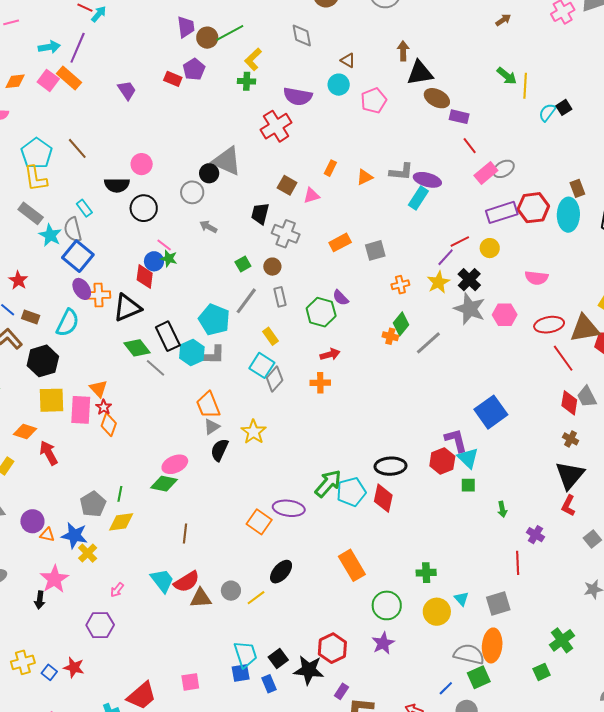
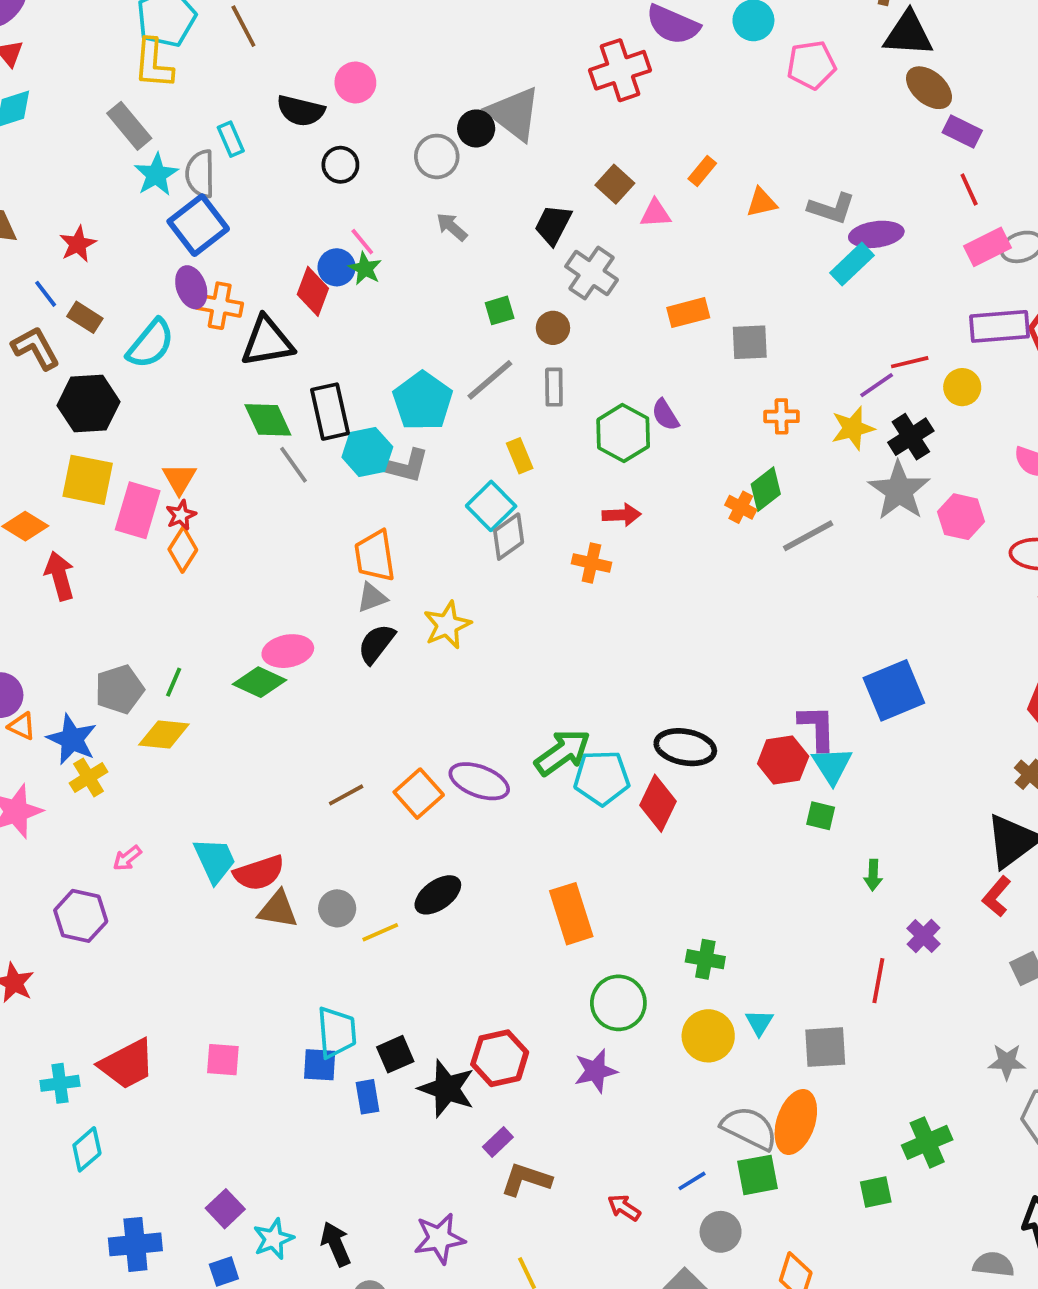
purple ellipse: (427, 180) -> (876, 234), turned -36
black circle: (144, 208) -> (340, 165), size x0.7
brown line: (185, 534) -> (346, 795), moved, turned 42

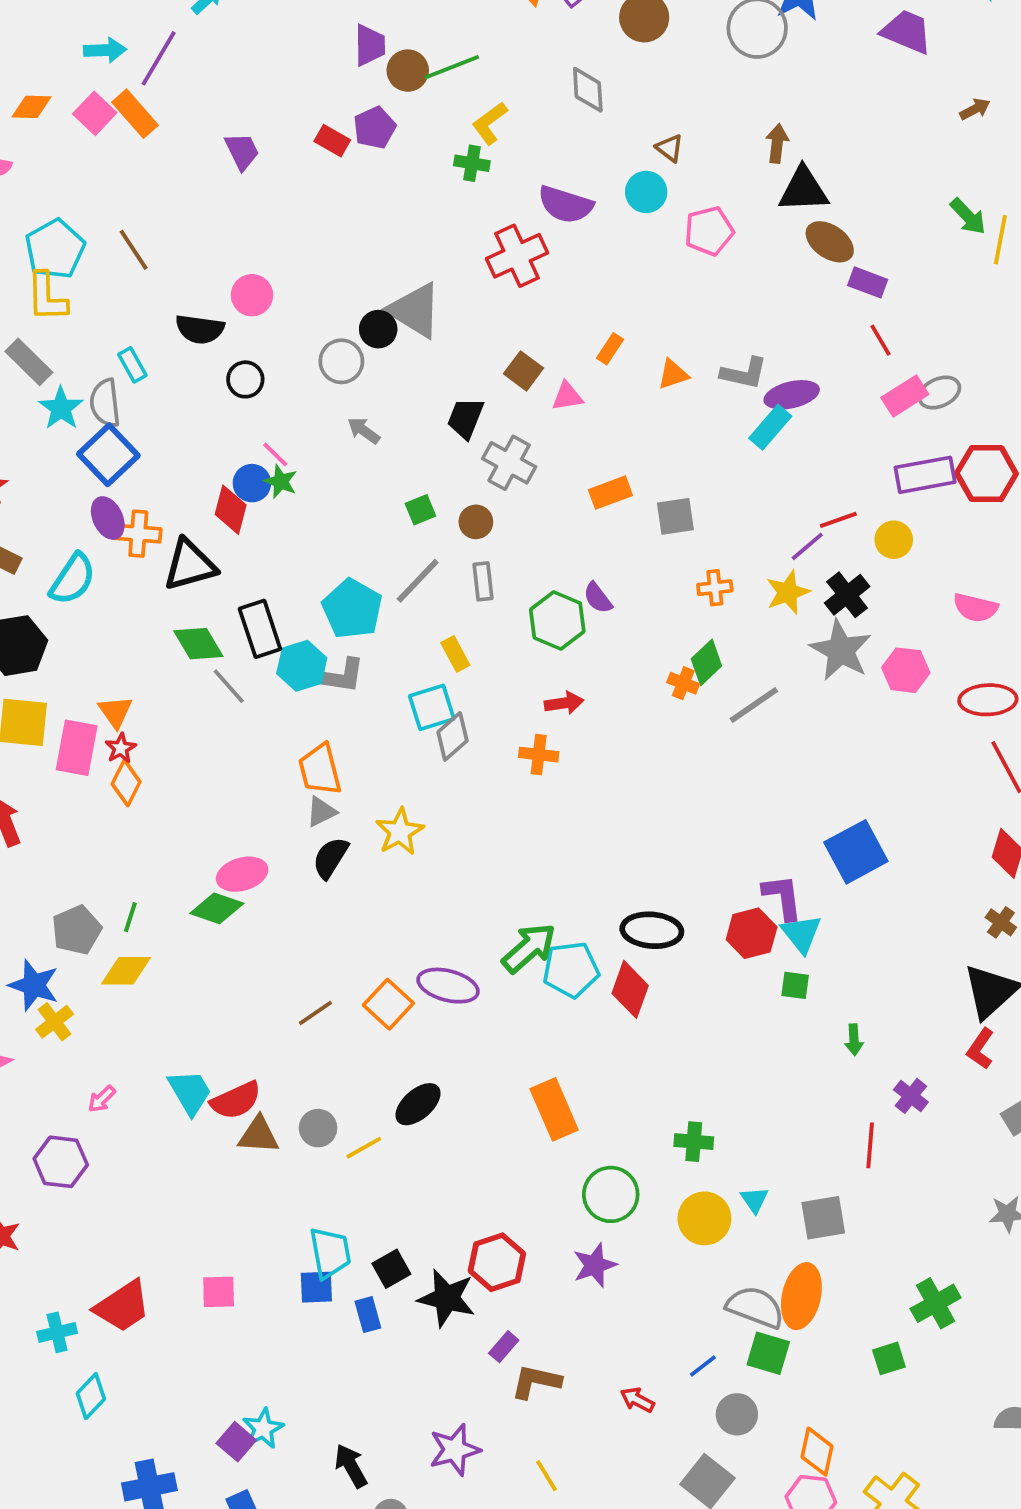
cyan square: (491, 506) -> (432, 707), turned 33
green square: (757, 1175) -> (768, 1353), turned 33
cyan star: (273, 1239) -> (263, 1429), moved

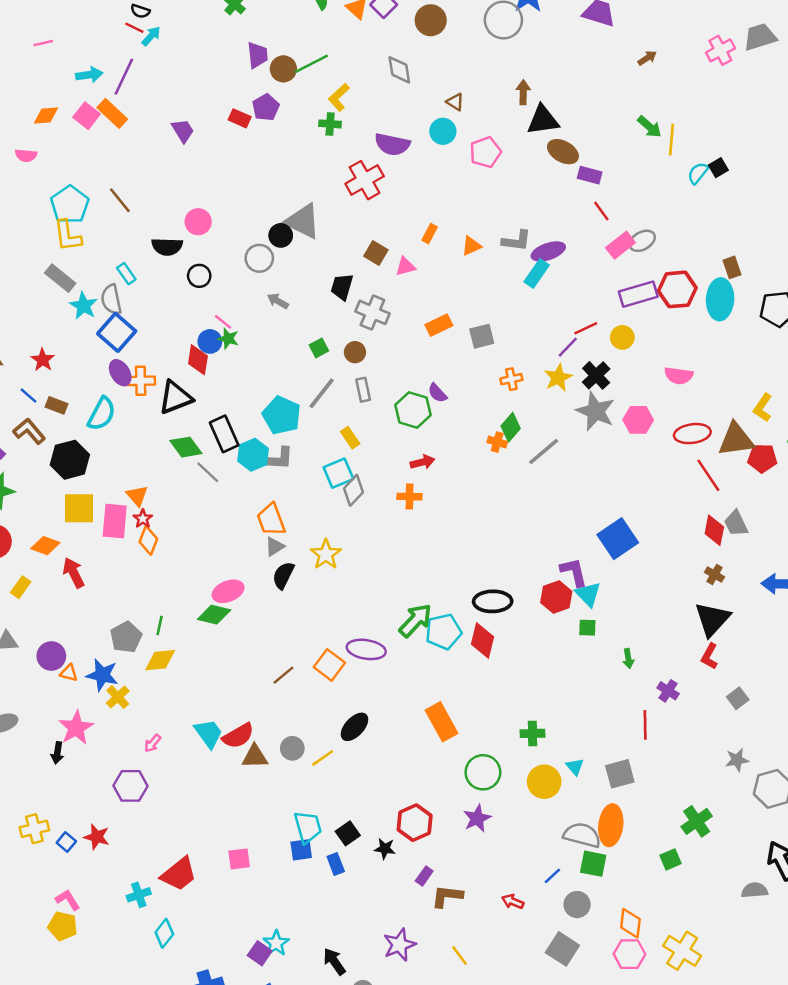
black star: (447, 1298) -> (385, 849), size x0.6

